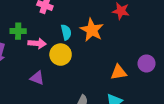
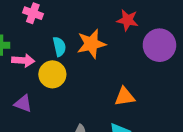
orange star: (92, 30) -> (91, 44), turned 30
purple circle: (147, 63) -> (159, 45), moved, size x1.5

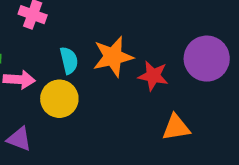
red star: (127, 20) -> (153, 76), moved
orange triangle: (125, 97) -> (176, 127), moved

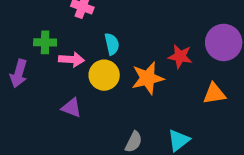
orange star: (113, 57) -> (148, 78), moved
orange triangle: (176, 127) -> (214, 94), moved

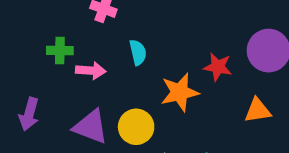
purple arrow: (19, 74) -> (29, 114), moved
yellow circle: (104, 75) -> (136, 127), moved
purple triangle: (71, 108) -> (91, 127), size x1.5

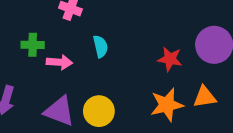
orange star: (180, 92) -> (167, 105), moved

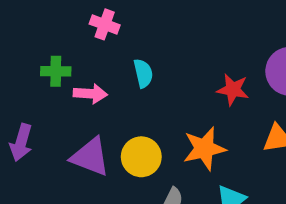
orange star: (167, 105) -> (204, 149), moved

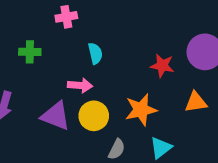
pink cross: (105, 24) -> (66, 17), turned -30
pink arrow: (90, 94) -> (80, 85), moved

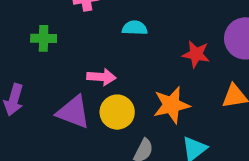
cyan semicircle: (95, 53) -> (135, 28), moved, turned -75

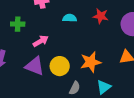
red star: (196, 54) -> (101, 16), moved
pink arrow: (101, 77) -> (41, 41), moved, turned -35

